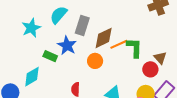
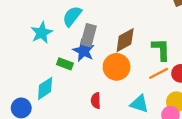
gray rectangle: (82, 26) -> (89, 35), moved
orange line: (119, 44) -> (159, 73), moved
orange circle: (95, 61) -> (117, 67), size x1.5

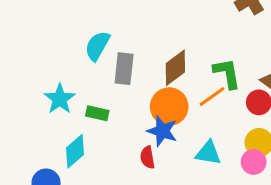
cyan star: (42, 33) -> (60, 99), moved
blue star: (84, 51) -> (162, 131), moved
orange line: (159, 73) -> (212, 97), moved

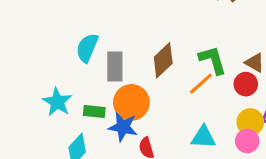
orange circle: (169, 107) -> (131, 102), moved
blue star: (162, 131) -> (123, 127), moved

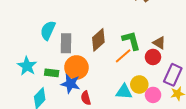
yellow circle: (250, 122) -> (139, 84), moved

